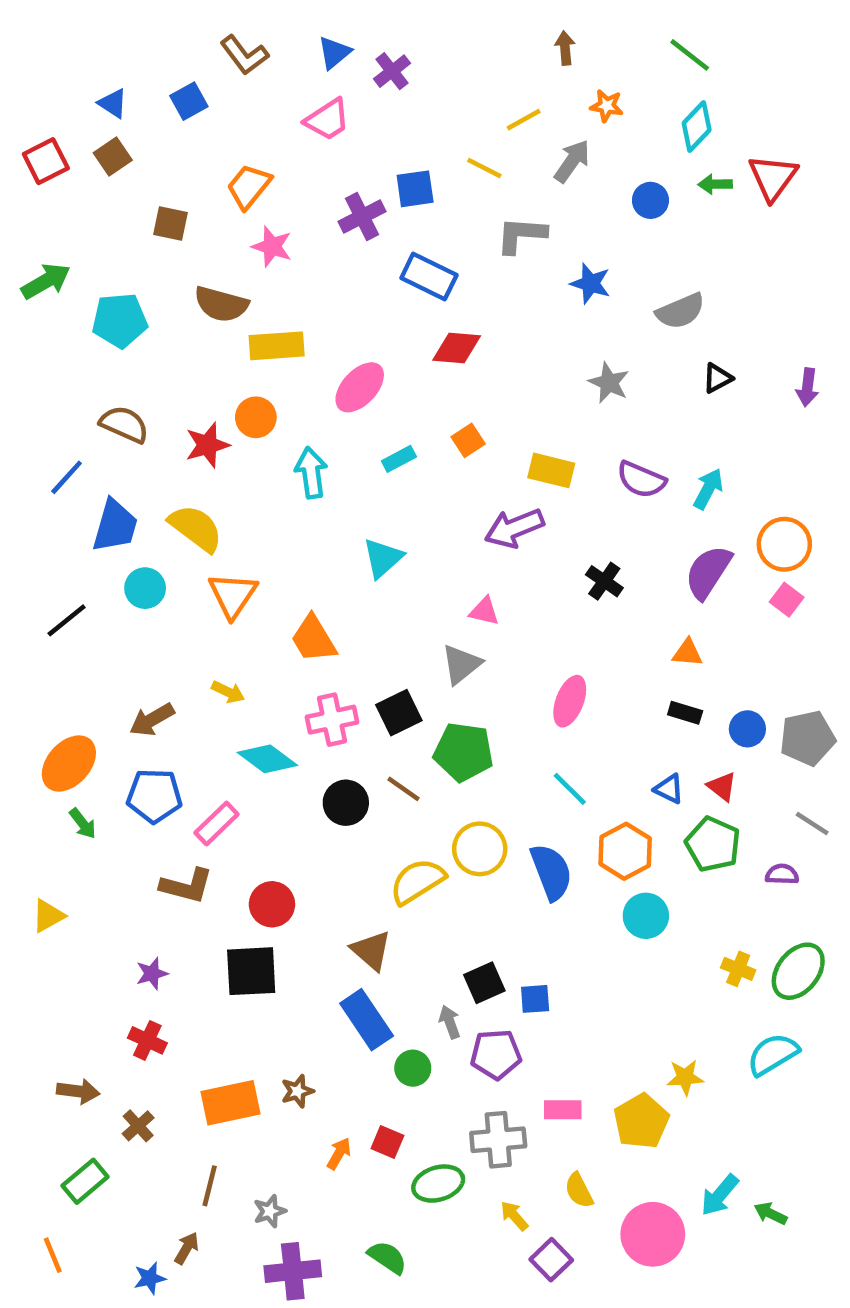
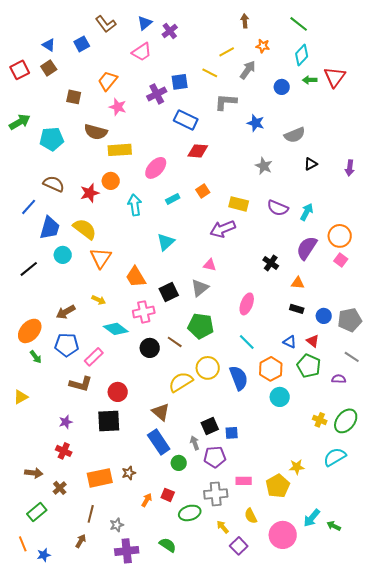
black cross: (604, 581) -> (271, 263), moved
black square: (399, 713) -> (169, 292), moved
blue star: (150, 1278) -> (44, 555), moved

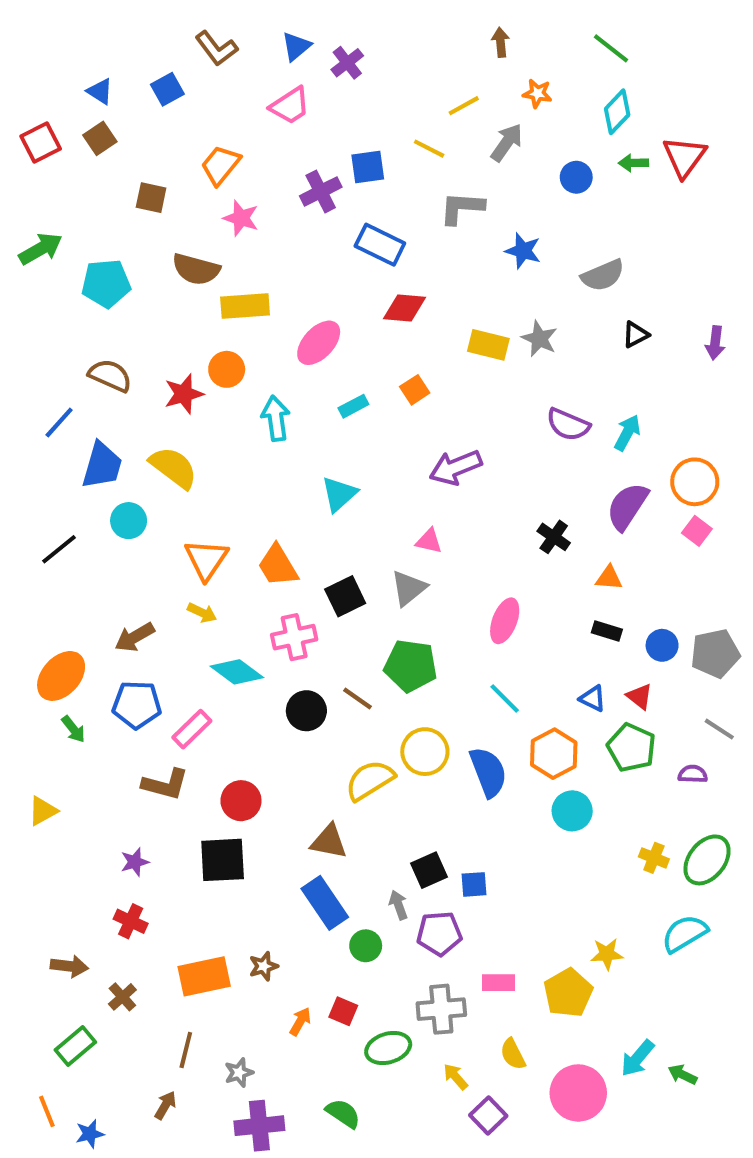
yellow rectangle: (239, 204) -> (488, 345), moved
orange triangle: (101, 258) -> (206, 559), moved
brown triangle: (161, 412) -> (329, 842), turned -30

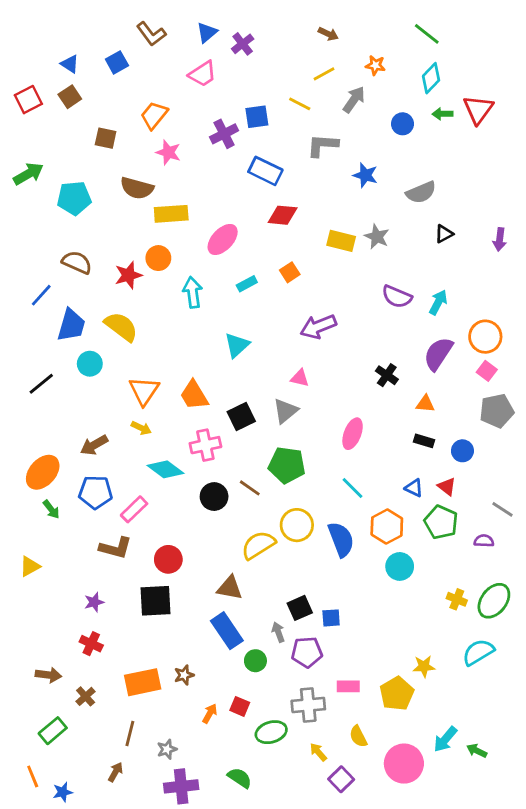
brown arrow: (501, 42) -> (328, 34), moved, turned 120
gray pentagon: (715, 653) -> (497, 411), moved

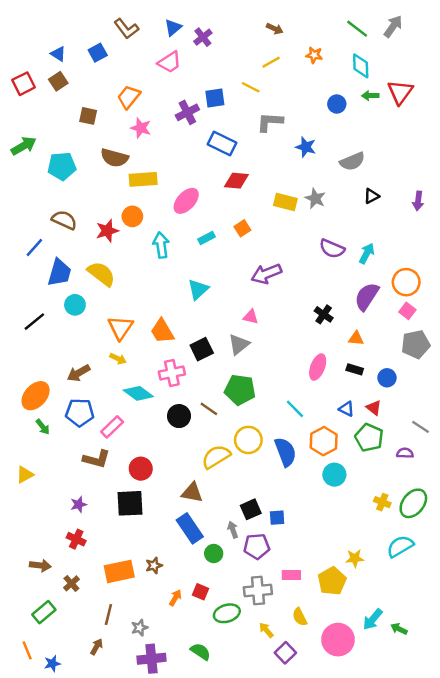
cyan diamond: (431, 78) -> (361, 66), turned -45
gray arrow: (354, 100) -> (393, 26), moved
pink ellipse: (353, 434) -> (318, 367), moved

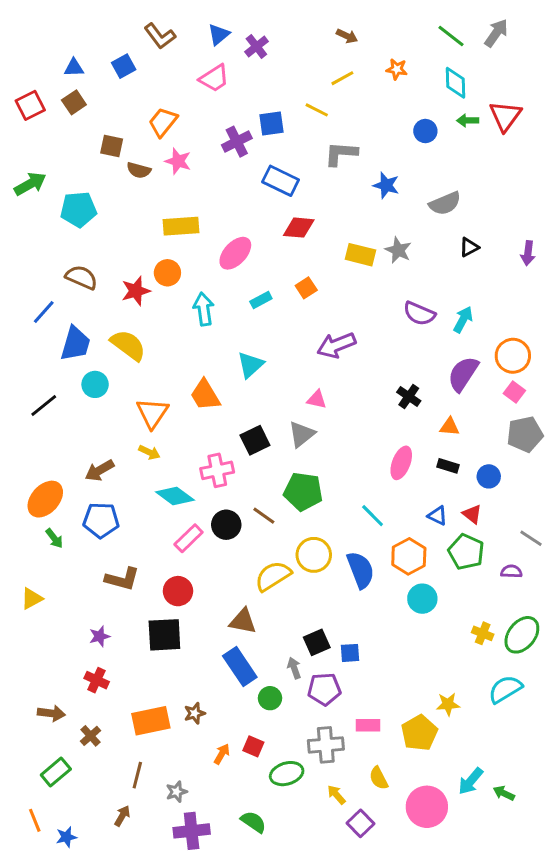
blue triangle: (58, 54) -> (74, 68), turned -35
brown semicircle: (114, 158) -> (139, 170), moved, size x0.7
orange trapezoid: (162, 331) -> (205, 395), moved
pink rectangle: (112, 427) -> (189, 538), moved

